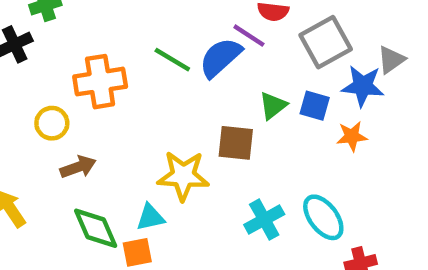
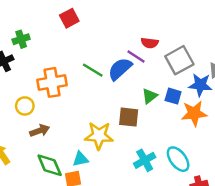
orange star: (352, 136) -> (194, 113), size x1.5

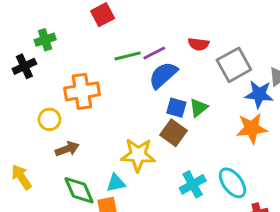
purple line: (136, 57) -> (154, 53), moved, turned -60
green line: (93, 70) -> (128, 56), moved, turned -45
blue square: (173, 96) -> (176, 108), moved
brown square: (129, 117) -> (173, 133), turned 30

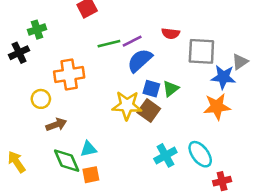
gray square: (234, 65) -> (201, 51), turned 32
yellow star: (138, 155) -> (127, 105), moved
yellow arrow: (21, 177) -> (16, 162), moved
cyan triangle: (116, 183) -> (88, 149), moved

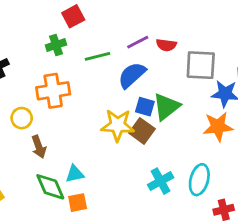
green cross: (37, 30) -> (56, 45), moved
purple line: (132, 41) -> (138, 42), moved
green triangle: (171, 89) -> (166, 107), size x1.5
brown arrow: (56, 125) -> (39, 147), turned 90
cyan ellipse: (200, 154) -> (199, 180), turned 52

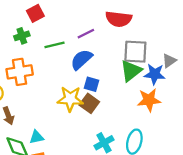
red semicircle: (166, 45) -> (119, 19), moved, size x1.6
green triangle: (166, 107) -> (131, 71), moved

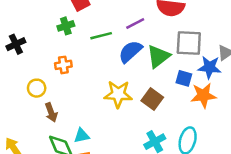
green triangle: (131, 71) -> (158, 56), moved
orange cross: (20, 72) -> (63, 65), size x0.6
blue square: (92, 84) -> (184, 78), moved
brown square: (89, 103) -> (152, 99), moved

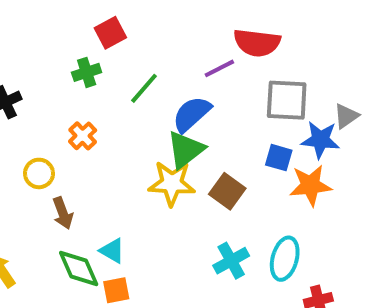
purple line: (135, 24) -> (219, 68), moved
green line: (101, 36) -> (144, 88), turned -35
green triangle: (158, 56) -> (186, 150), moved
orange cross: (63, 65) -> (83, 136), turned -35
cyan triangle: (82, 136) -> (112, 251), turned 42

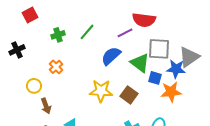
red square: (110, 33) -> (30, 15), moved
green line: (144, 88) -> (87, 32), moved
gray triangle: (346, 116) -> (189, 57), size x1.6
green triangle: (186, 150) -> (140, 63), moved, turned -45

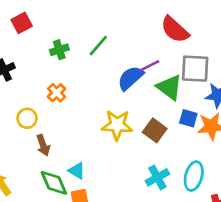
red semicircle: (144, 20) -> (175, 30), turned 35
purple line: (125, 33) -> (149, 66), moved
blue square: (155, 78) -> (188, 118), moved

